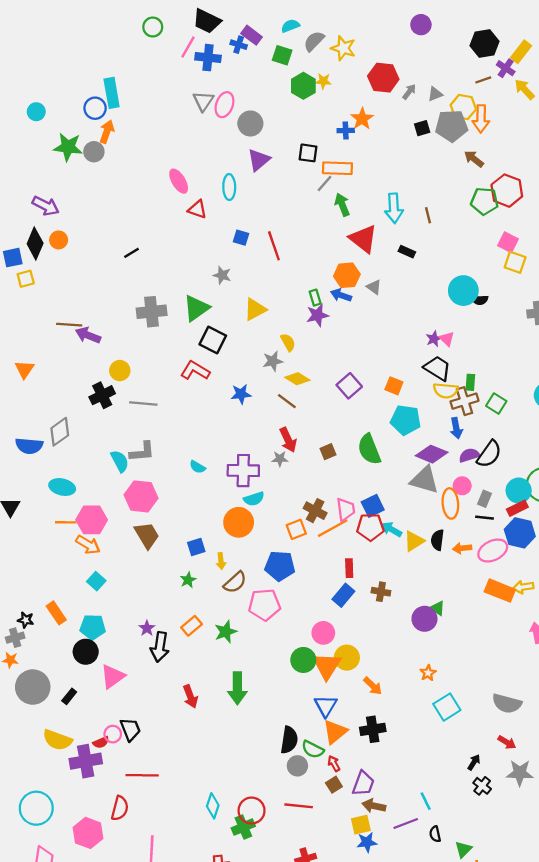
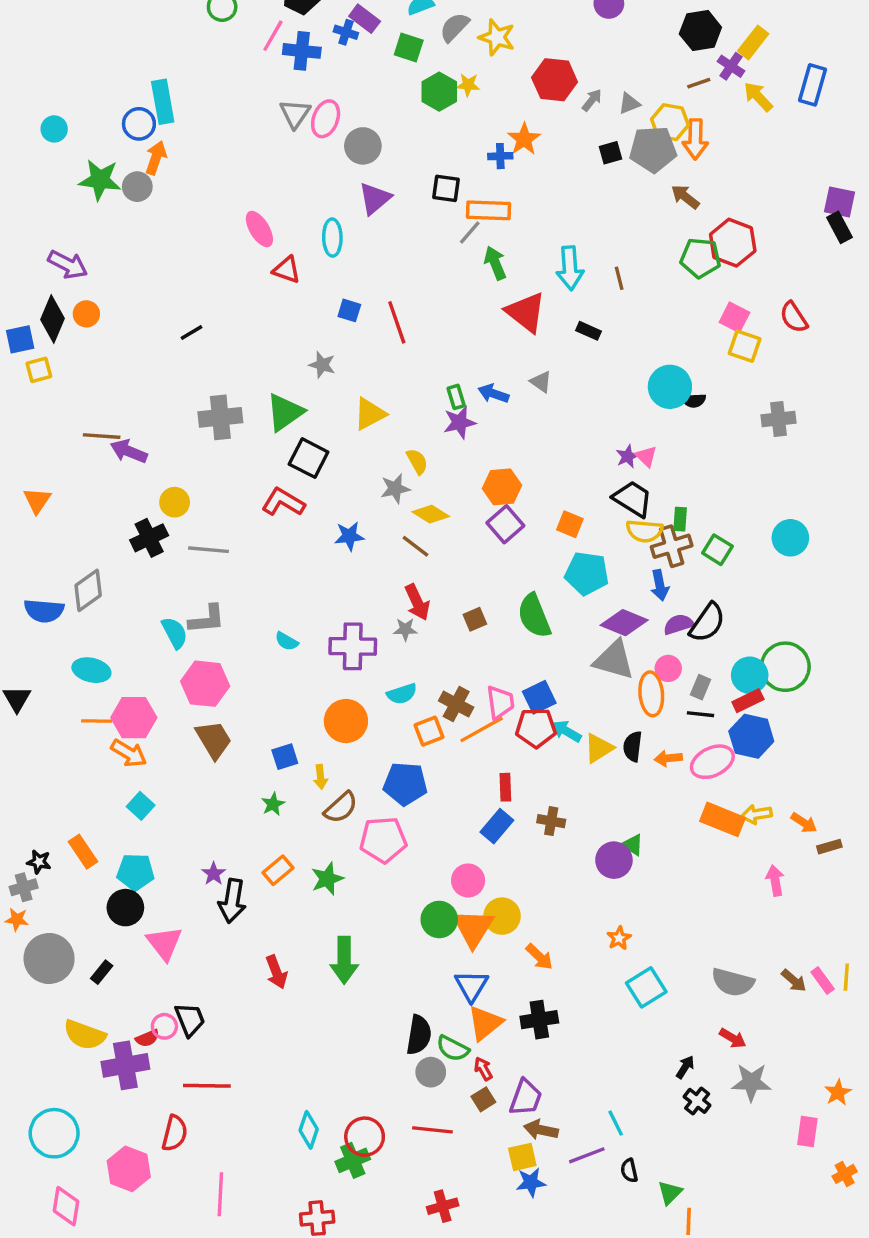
orange hexagon: (347, 275) -> (502, 487), moved
cyan semicircle: (254, 499) -> (402, 694), moved
pink triangle: (113, 676) -> (164, 943), turned -32

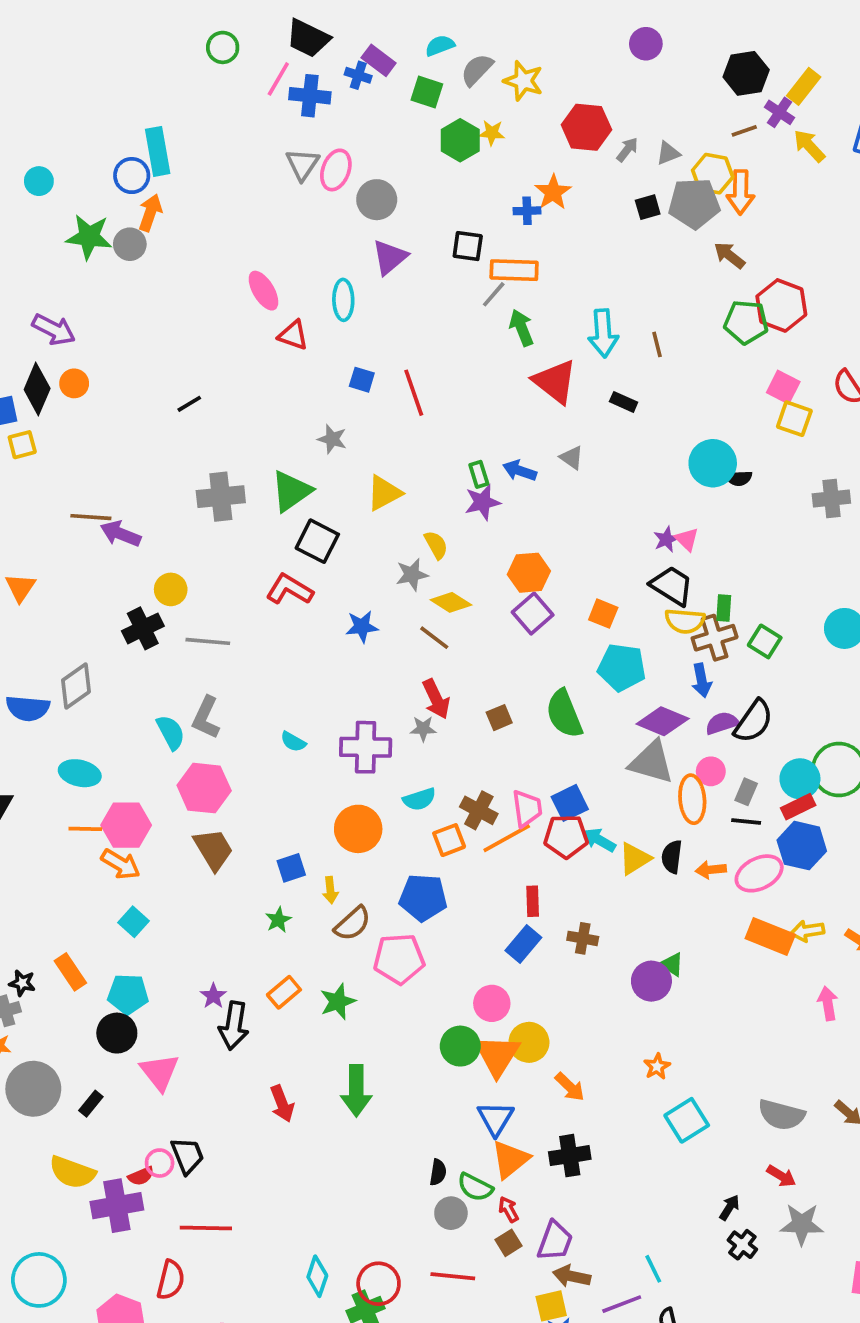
gray L-shape: (207, 619) -> (206, 718), turned 120
black semicircle: (419, 1035) -> (438, 1172), size x0.6

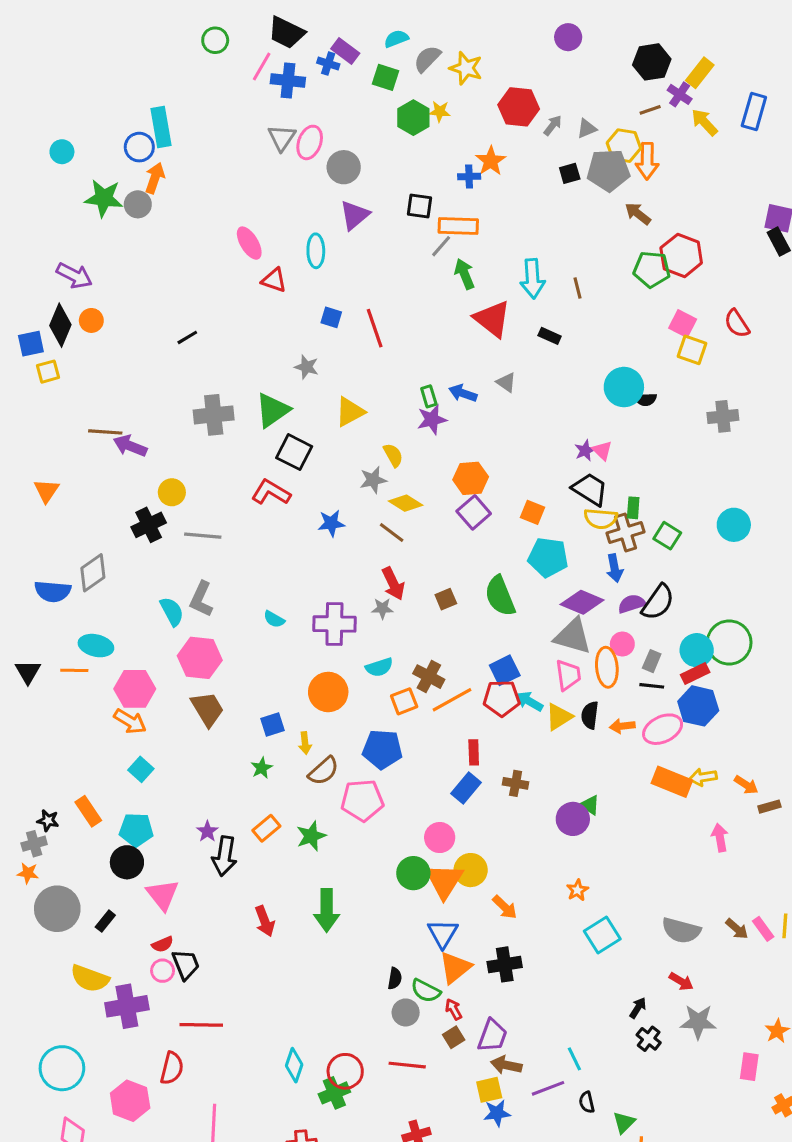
pink trapezoid: (527, 808) -> (568, 675), moved
orange line: (85, 829) -> (74, 670), moved
red semicircle: (141, 1176) -> (163, 944), moved

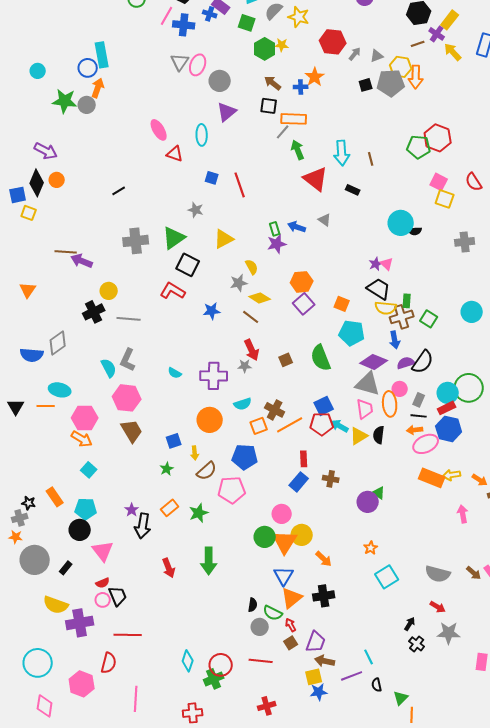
brown arrow: (638, 214) -> (273, 83), moved
yellow square: (48, 372) -> (29, 213), turned 35
orange arrow: (622, 726) -> (415, 430), moved

